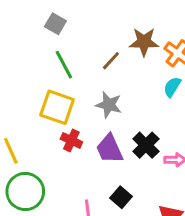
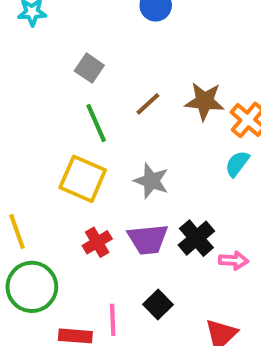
brown line: (111, 61) -> (148, 104), moved
red cross: (71, 140) -> (97, 242), moved, turned 30
purple trapezoid: (110, 149) -> (148, 239), turned -76

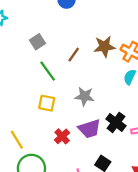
gray square: (89, 68) -> (37, 42), turned 35
yellow square: (83, 179) -> (47, 103), size x0.7

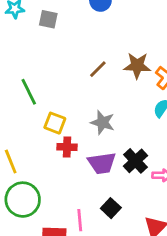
gray square: (37, 42) -> (48, 19), moved, turned 35
green line: (48, 71) -> (29, 92), moved
red cross: (62, 136) -> (67, 147), moved, turned 35

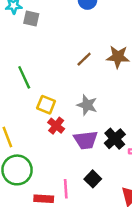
gray square: (48, 19) -> (31, 18), moved
red cross: (67, 147) -> (56, 126), turned 35

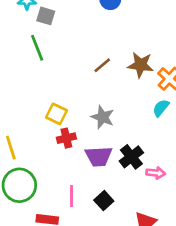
green line: (24, 77) -> (37, 48), moved
red cross: (56, 126) -> (66, 138), turned 35
pink line: (66, 189) -> (72, 196), moved

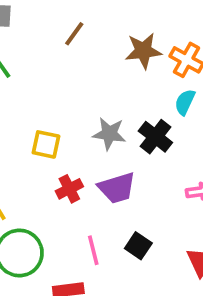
brown line: (102, 65) -> (74, 34), moved
red cross: (66, 138) -> (69, 189), moved
black cross: (131, 157) -> (155, 137), moved

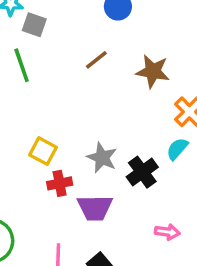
brown star: (143, 51) -> (153, 71), moved
red cross: (69, 189) -> (60, 183), moved

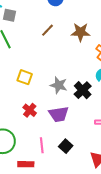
yellow square: (43, 151) -> (25, 77), moved
red cross: (60, 183) -> (30, 110), moved, turned -32

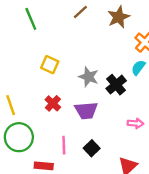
brown star: (81, 32) -> (119, 17), turned -30

